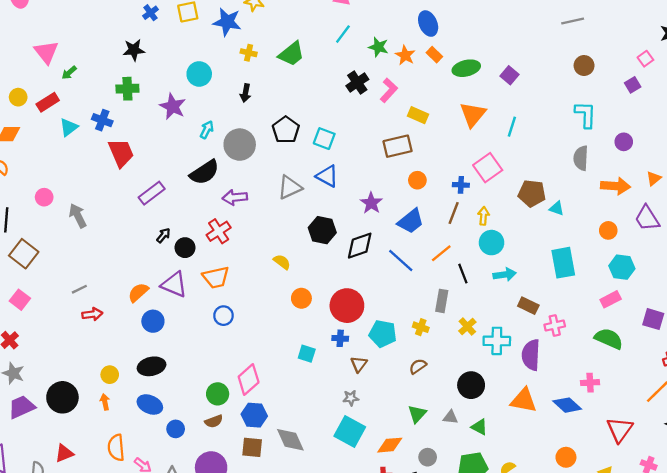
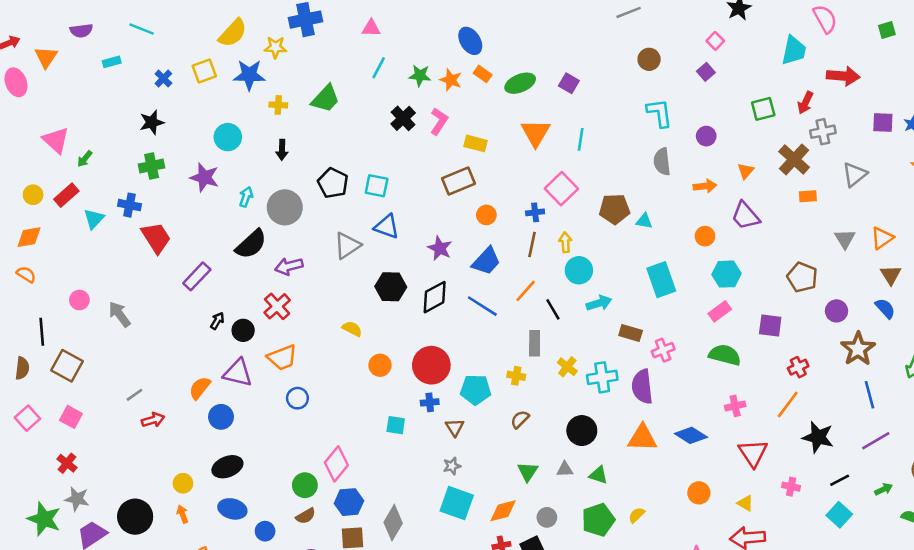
orange arrow: (615, 186) -> (705, 186), size x0.7
pink cross: (590, 383) -> (735, 406), moved
gray diamond: (290, 440) -> (393, 523), turned 64

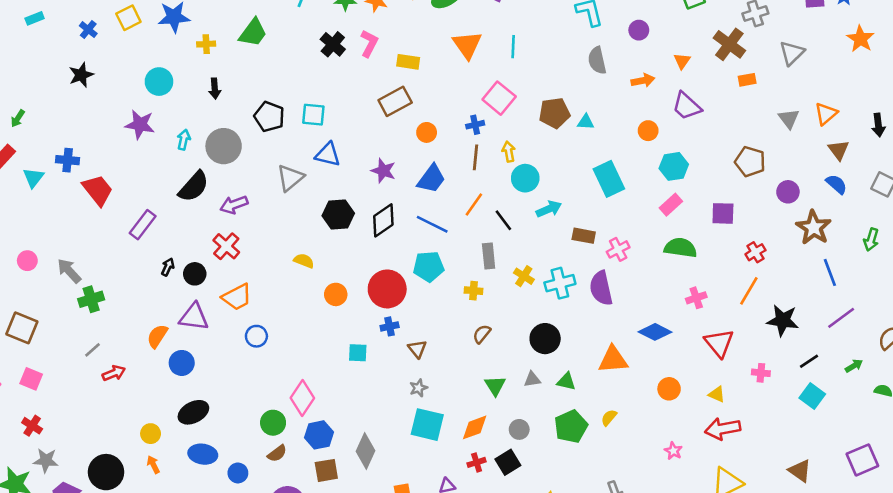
green cross: (152, 166) -> (91, 299), moved
cyan pentagon: (476, 390) -> (429, 267), moved
orange triangle: (642, 438) -> (613, 360), moved

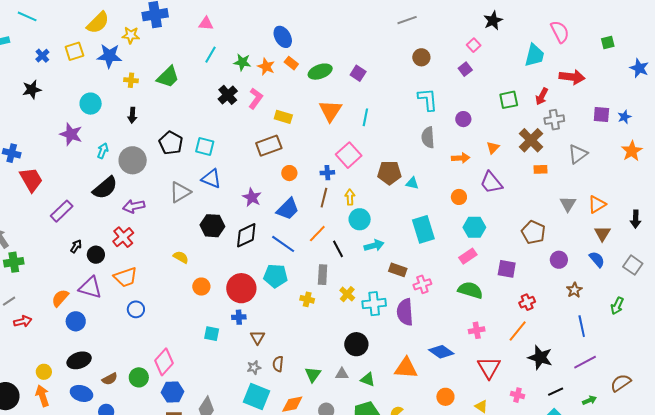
brown star: (814, 228) -> (574, 290), size x0.6
brown semicircle: (482, 334) -> (278, 364), moved, turned -42
brown semicircle: (277, 453) -> (110, 379), moved
orange arrow: (153, 465) -> (42, 396), size x1.5

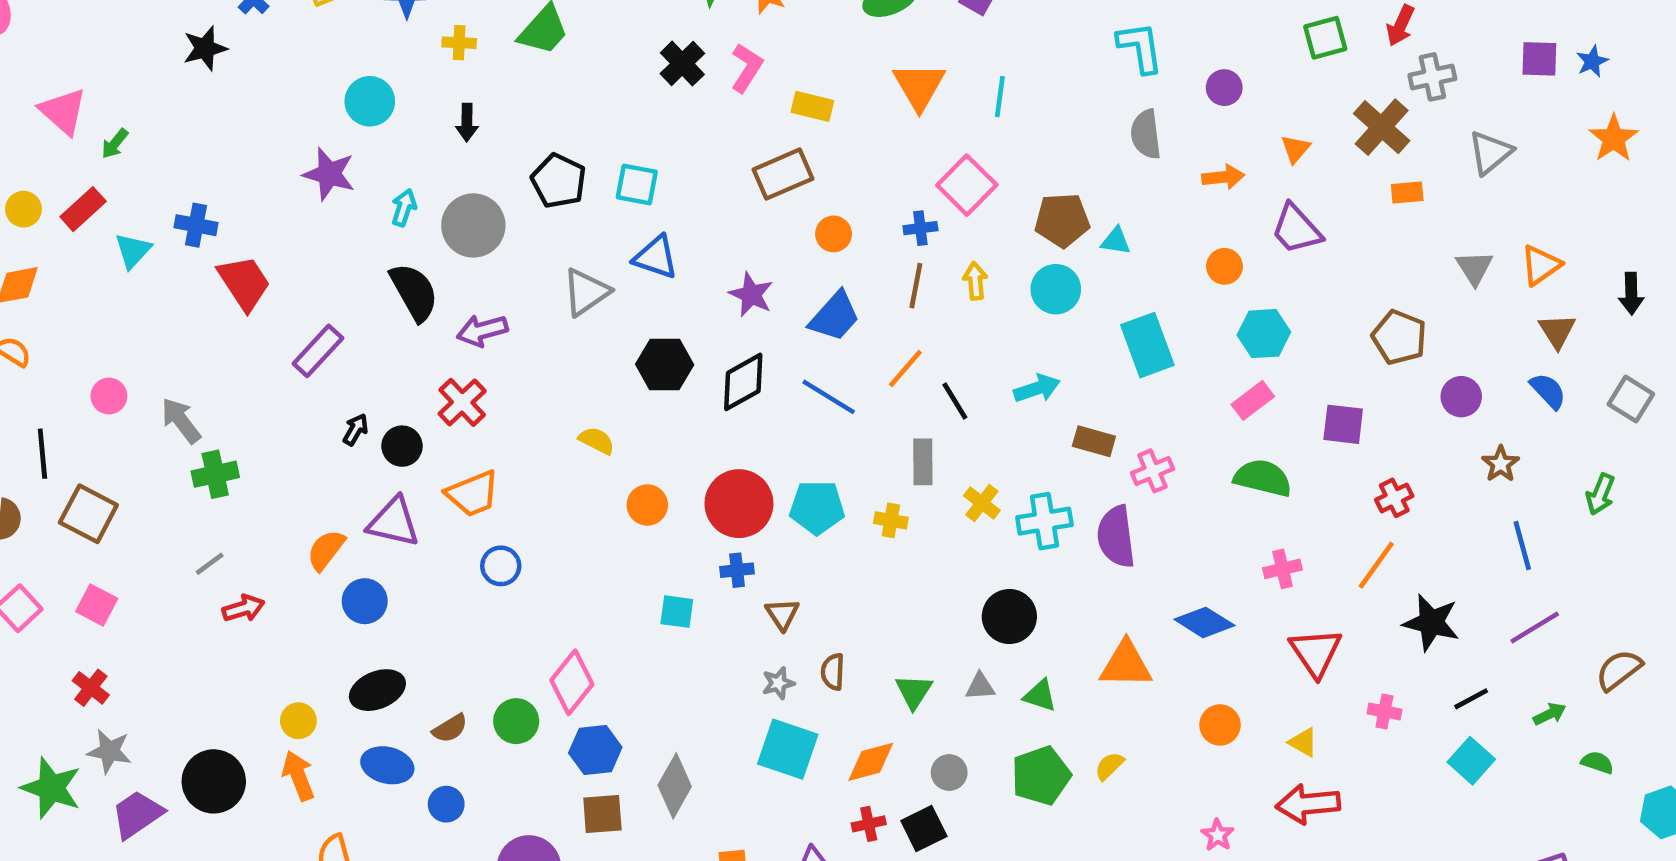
black star: (32, 90) -> (205, 48), moved
black semicircle: (105, 188) -> (414, 292), turned -76
cyan circle: (360, 219) -> (1056, 289), moved
cyan pentagon: (276, 276) -> (817, 507), moved

